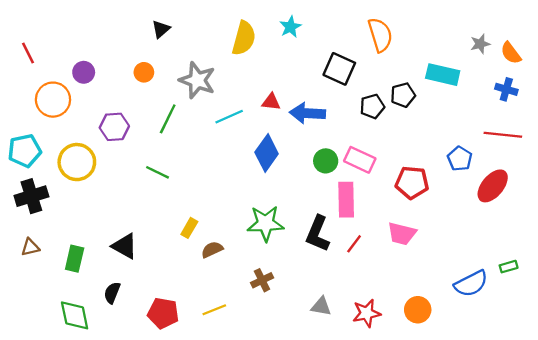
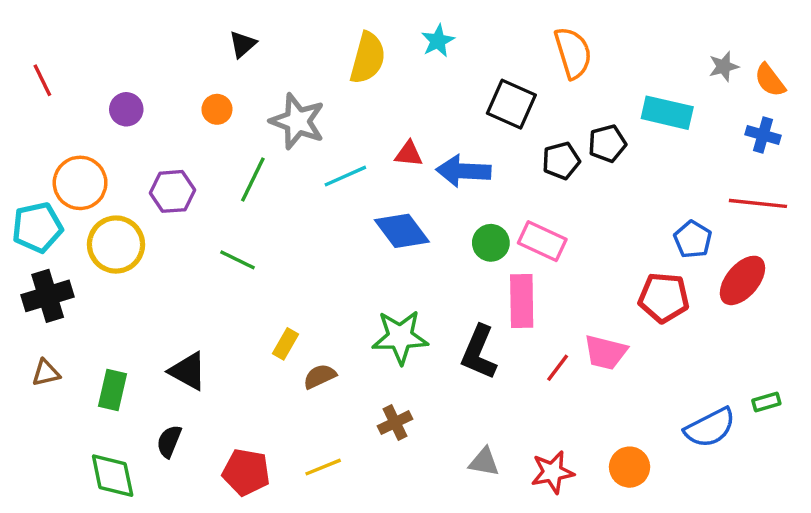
orange circle: (53, 100) -> (80, 183), moved
blue diamond: (267, 153) -> (402, 231), turned -72
red pentagon: (412, 182) -> (664, 298), moved
red line: (354, 244) -> (558, 368), moved

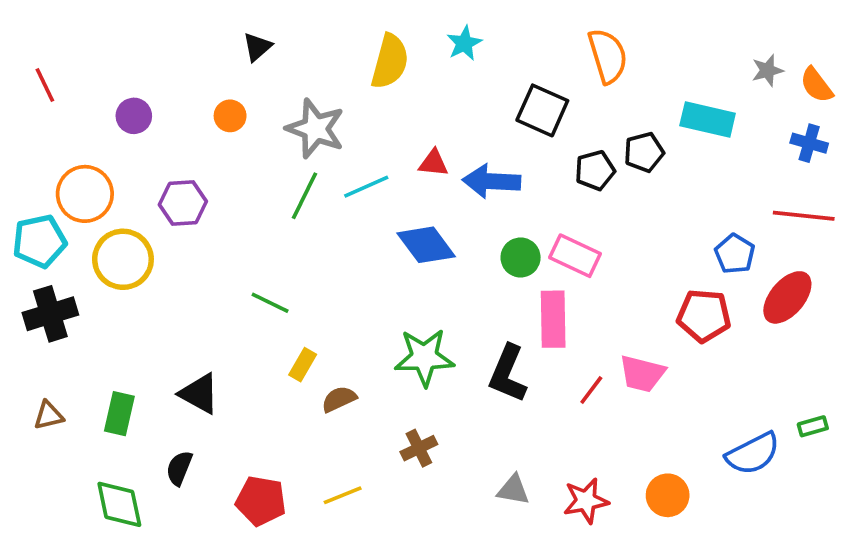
green line: (253, 179) -> (305, 196), moved
green line: (238, 260) -> (270, 303), moved
brown triangle: (46, 373) -> (49, 415), moved

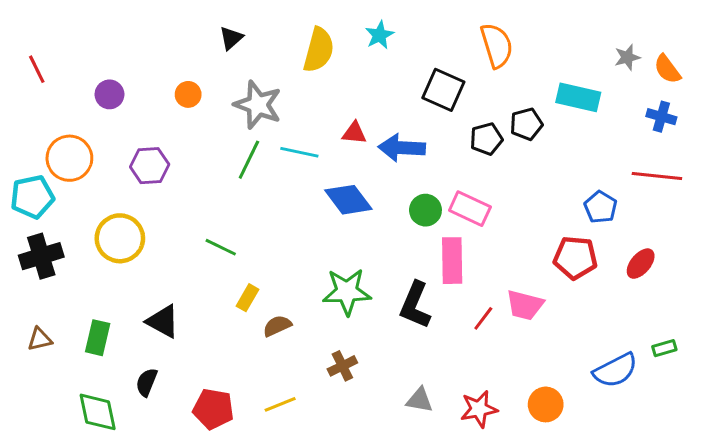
black triangle: (257, 47) -> (231, 38), moved
cyan line: (366, 187) -> (299, 152), turned 36
yellow circle: (123, 259) -> (120, 238), moved
red ellipse: (787, 297) -> (641, 264), moved, size x0.7

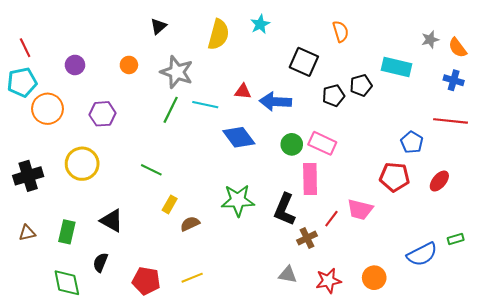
orange semicircle: (497, 45) -> (341, 31), size x0.7
cyan pentagon: (32, 197) -> (22, 82), moved
brown cross: (342, 366) -> (307, 238), moved

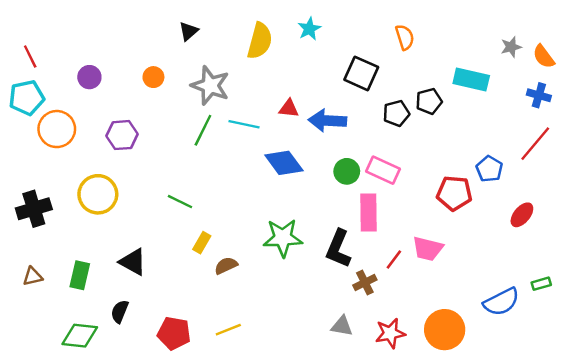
red line: (451, 121) -> (535, 144), turned -56
red pentagon: (395, 177) -> (454, 193), moved
orange circle: (374, 278) -> (445, 330), size x1.4
green diamond: (67, 283) -> (80, 336), turned -72

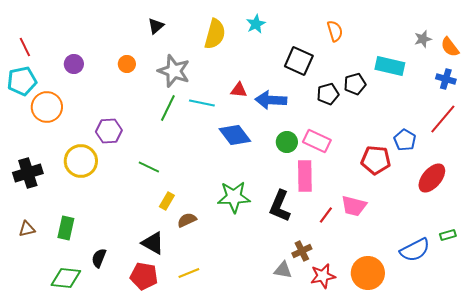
purple hexagon: (122, 135) -> (109, 131), moved
red ellipse: (522, 215) -> (432, 178), size x1.4
black triangle: (133, 262) -> (153, 243), moved
brown cross: (365, 282) -> (302, 251), moved

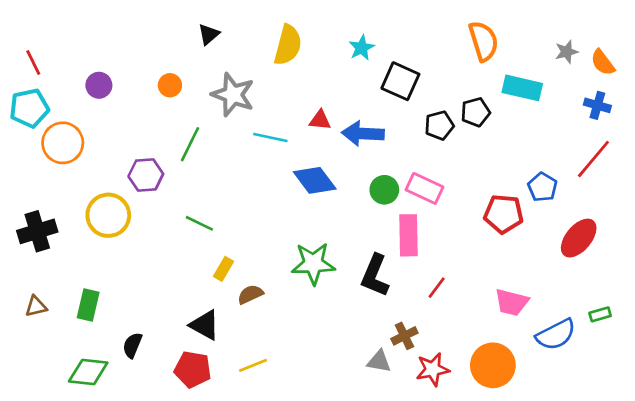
cyan star: (256, 24) -> (362, 48), moved
orange semicircle: (335, 31) -> (483, 41), moved, size x1.4
green line: (168, 108) -> (190, 144), moved
pink trapezoid: (354, 206) -> (512, 302), moved

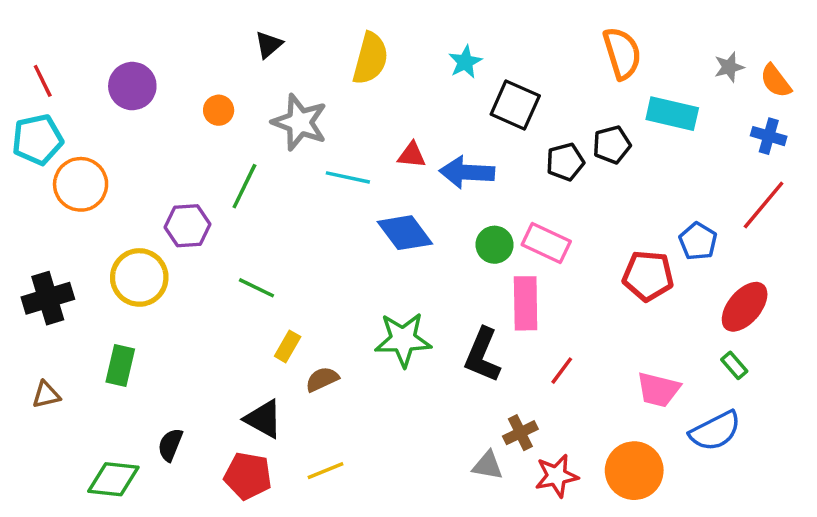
purple circle: (99, 85) -> (132, 86), moved, size x1.4
green rectangle: (88, 305) -> (120, 365), moved
green rectangle: (600, 314) -> (734, 365), moved, turned 65

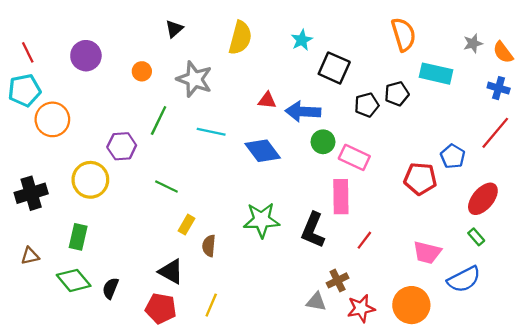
cyan line: (348, 177) -> (211, 132), moved
green circle: (495, 245) -> (323, 142), moved
brown semicircle: (322, 379) -> (209, 246), turned -60
yellow line: (325, 471) -> (211, 305), turned -45
green diamond: (113, 479) -> (74, 280), moved, turned 44

